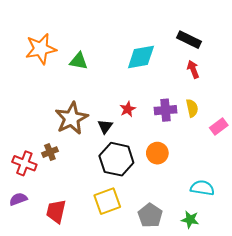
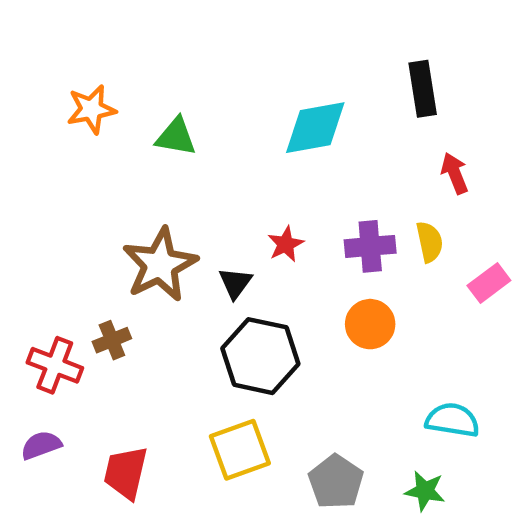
black rectangle: (189, 40) -> (423, 89), turned 55
orange star: (41, 49) -> (91, 109), size x0.7
red arrow: (193, 69) -> (455, 173), moved
orange circle: (157, 153) -> (370, 324), moved

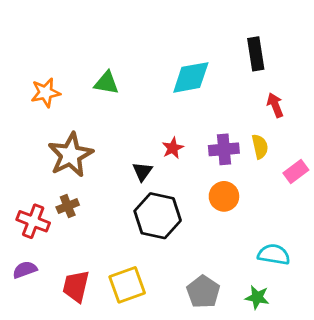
orange star: (91, 109) -> (46, 93), moved
brown star: (160, 265) -> (70, 155), moved
yellow square: (240, 450) -> (127, 285), moved

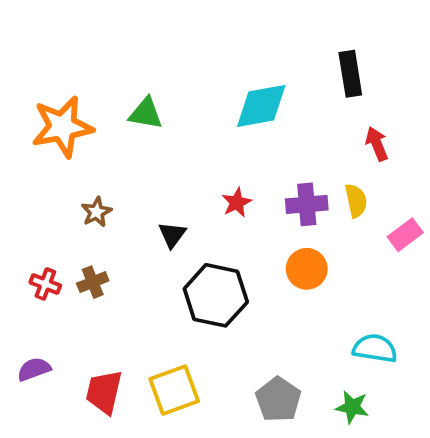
orange star: (46, 93) -> (62, 127), size x1.5
brown star: (70, 155) -> (96, 212), size x0.5
black triangle: (142, 171) -> (172, 235), moved
red cross: (33, 221) -> (45, 284), moved, size x0.7

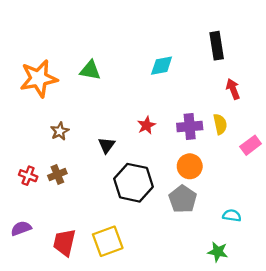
cyan diamond: (261, 106) -> (162, 66), size x0.7
cyan semicircle: (375, 348) -> (232, 215), size x0.7
gray pentagon: (278, 400) -> (183, 199), moved

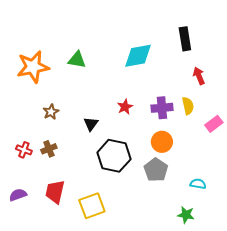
cyan diamond: (162, 66) -> (138, 56), size x1.4
red trapezoid: (64, 242) -> (55, 192), moved

